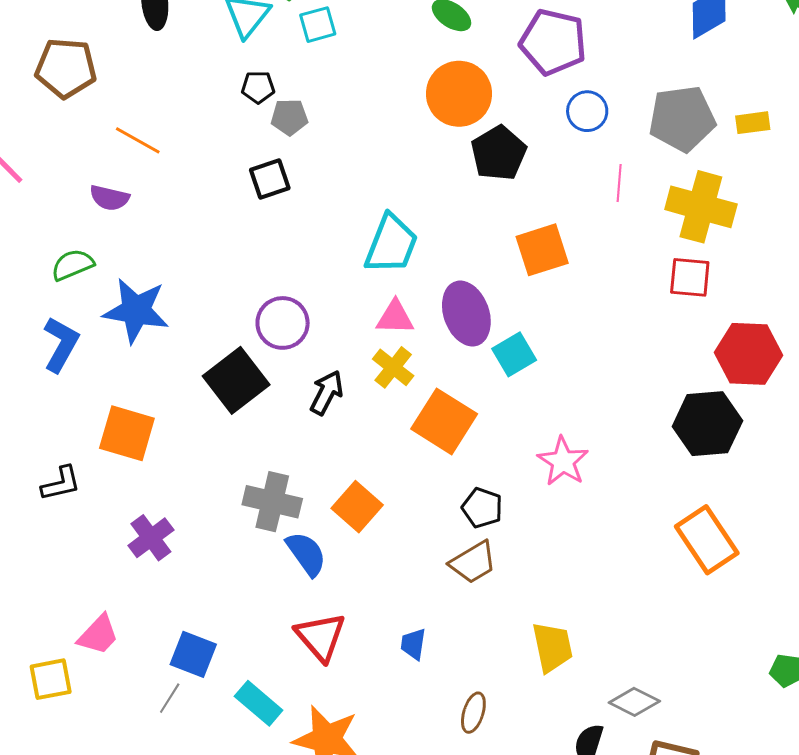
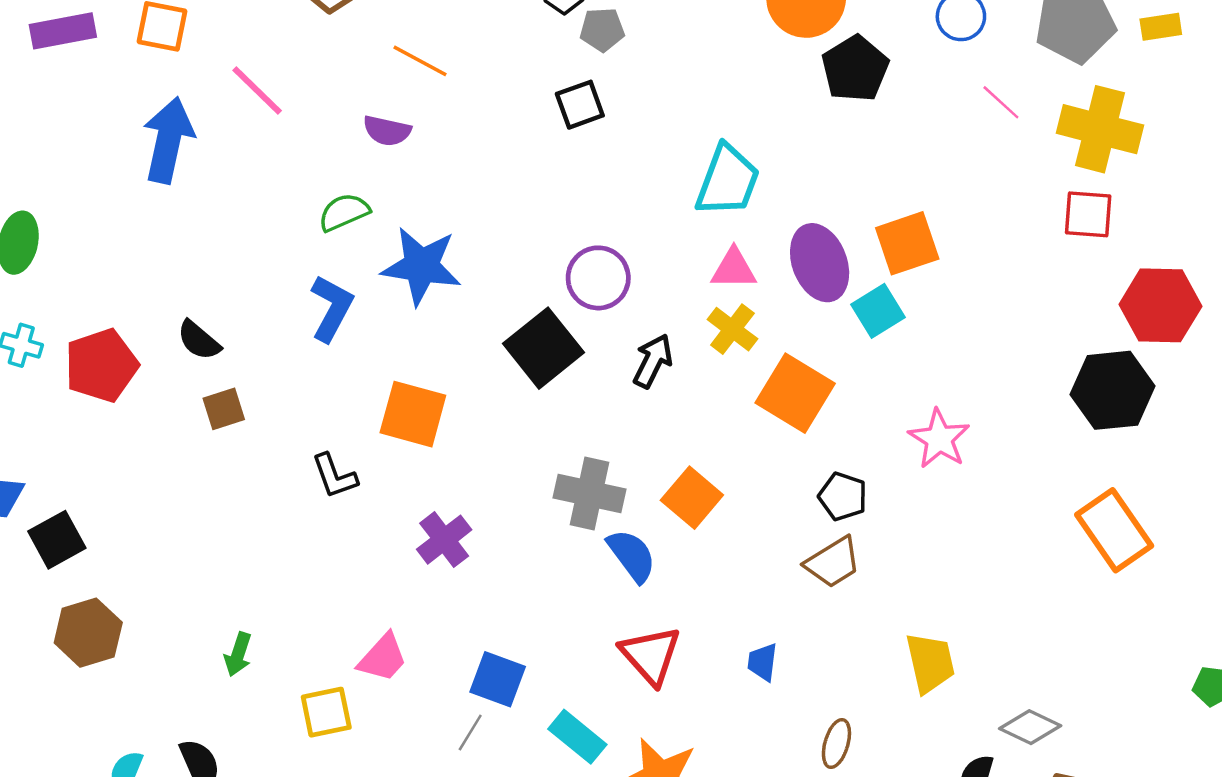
pink line: (619, 183) -> (1001, 102), turned -51
orange square: (542, 250) -> (907, 243), moved
black L-shape: (61, 483) -> (334, 476), turned 84

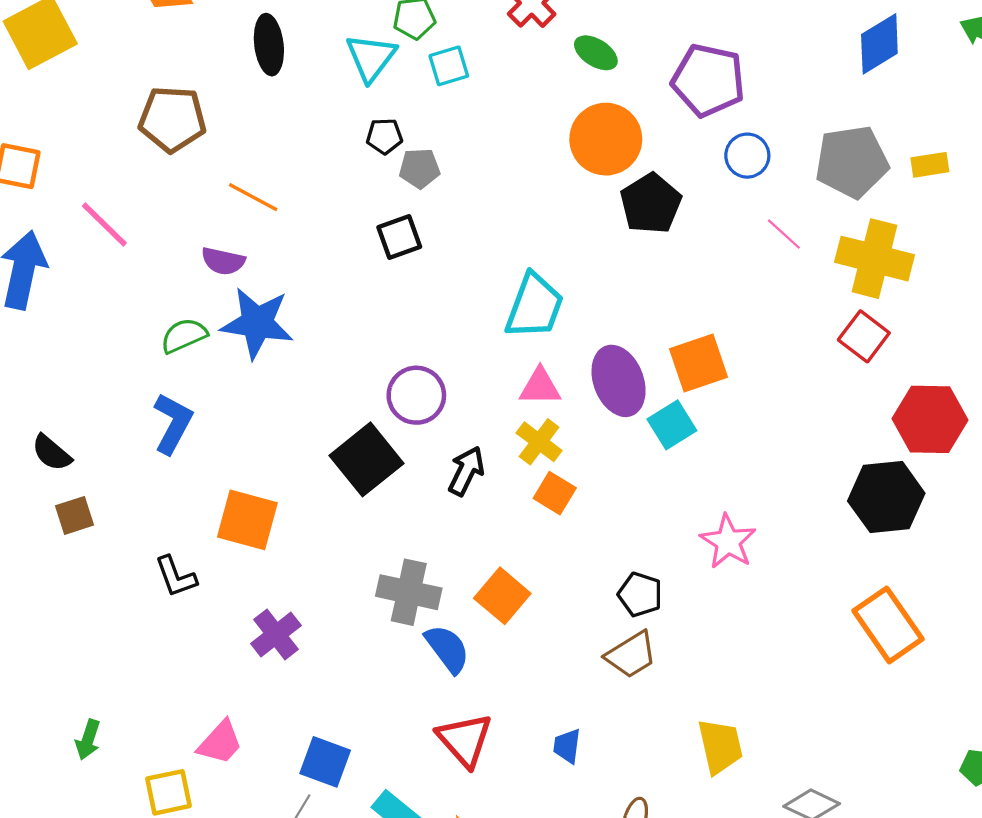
red square: (1088, 214) -> (864, 336), turned 33
blue star: (421, 266) -> (257, 323), moved
orange square: (795, 393) -> (555, 493), moved, size x0.6

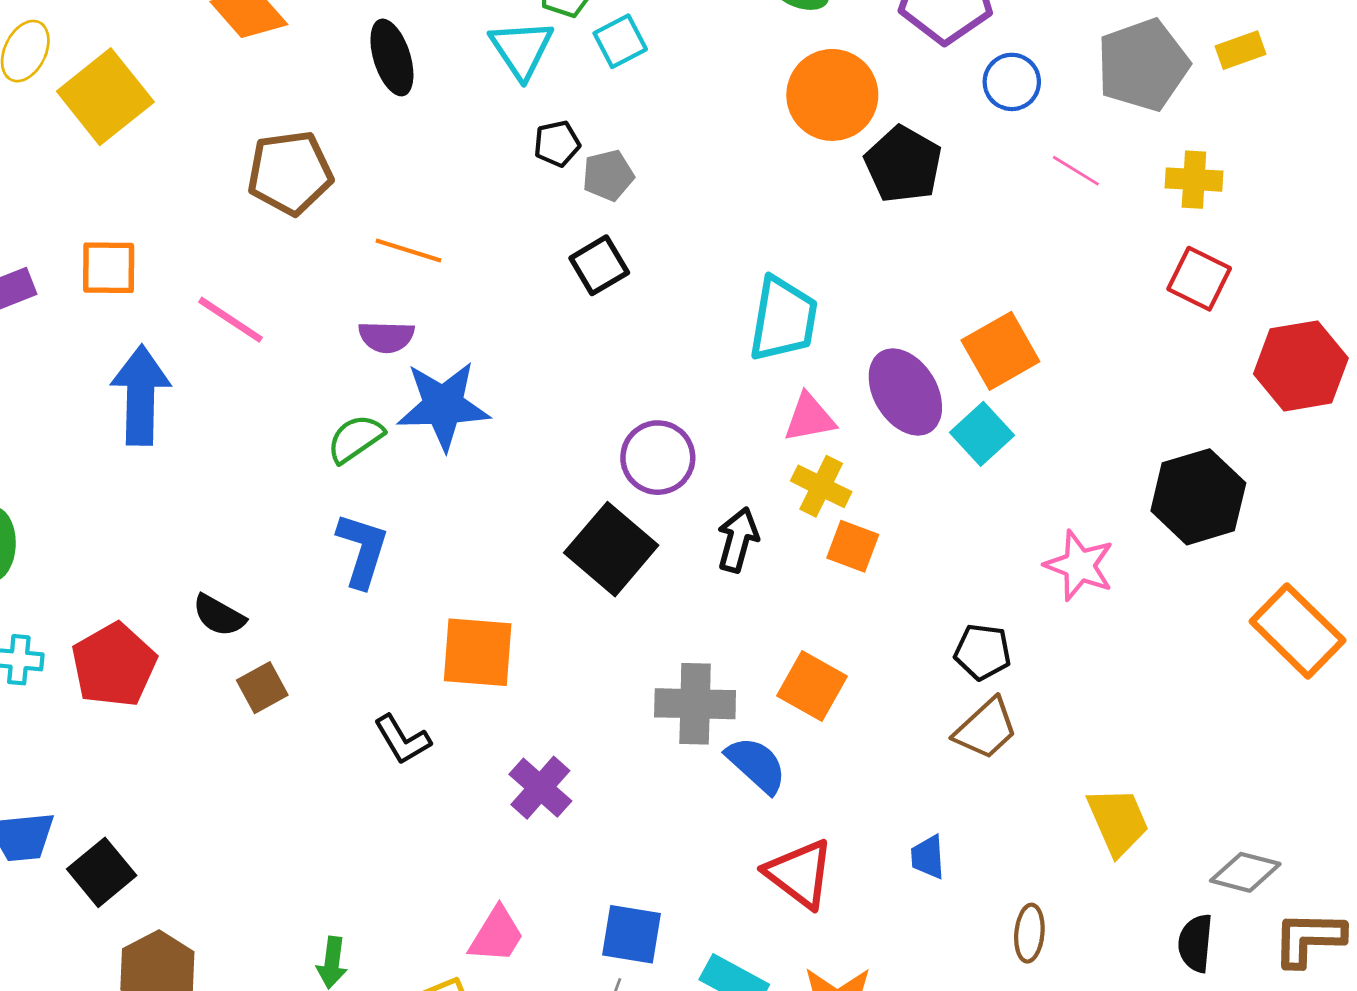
yellow cross: (874, 259) -> (1194, 180), size x0.6
black hexagon: (886, 497) -> (1198, 497), moved

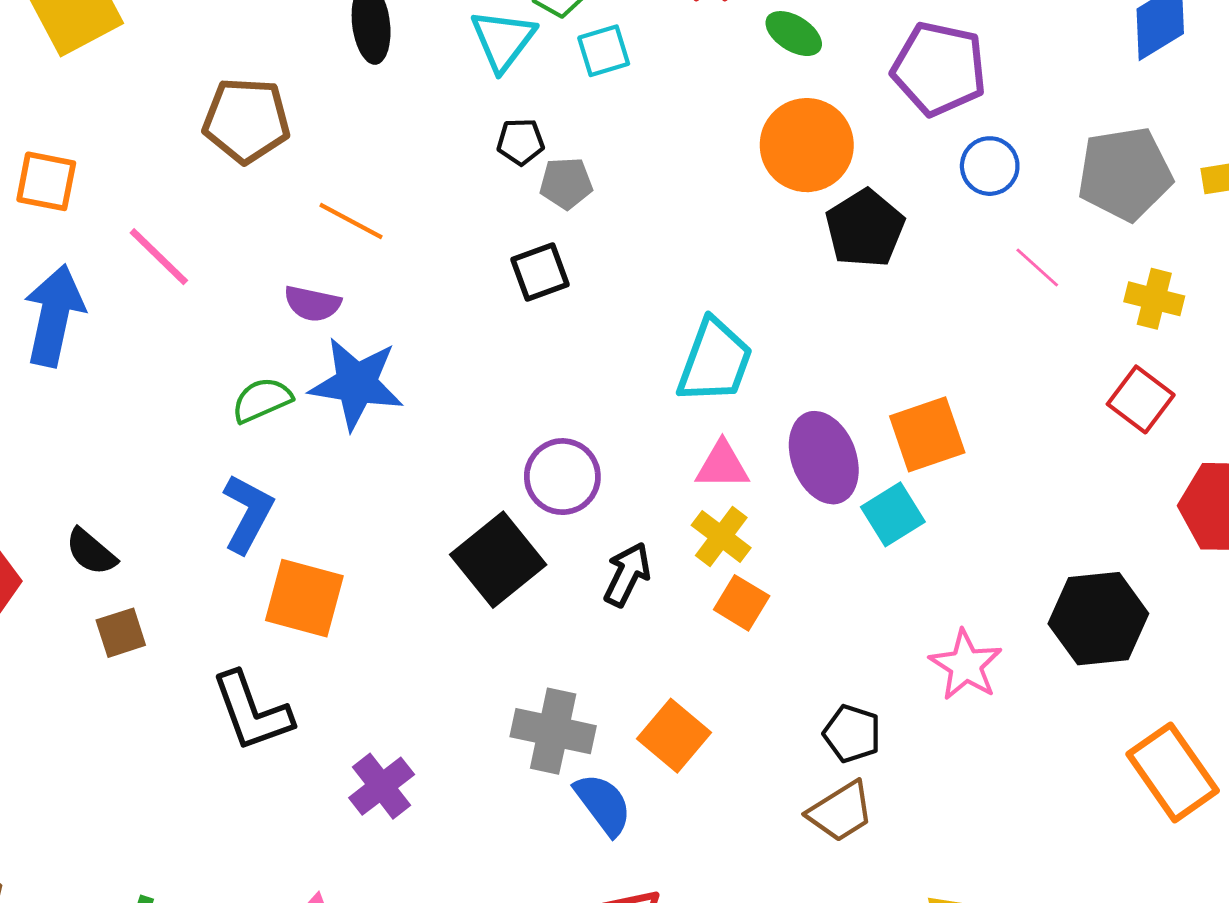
orange square: (478, 652) -> (304, 598), moved
black L-shape: (402, 740) -> (252, 712), size x1.5

